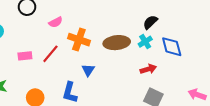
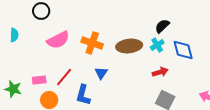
pink semicircle: (56, 22) -> (58, 40), moved, size x1.6
red line: (50, 54) -> (64, 77), moved
pink rectangle: (25, 56) -> (39, 80), moved

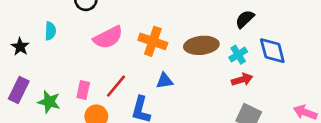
cyan cross: (157, 45) -> (238, 55), moved
blue triangle: (101, 73) -> (165, 81), turned 48
pink rectangle: (39, 80) -> (83, 90), turned -72

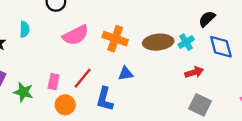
black semicircle: (245, 19) -> (207, 19), moved
cyan cross: (238, 55) -> (186, 42), moved

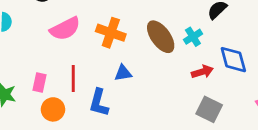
brown ellipse: (158, 42) -> (161, 37), turned 60
blue diamond: (221, 47) -> (233, 60), moved
red line: (83, 78) -> (73, 78), turned -40

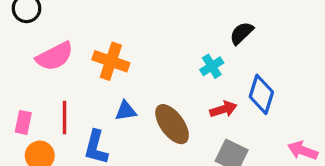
brown ellipse: (161, 37) -> (172, 124), moved
blue diamond: (233, 60) -> (261, 94), turned 32

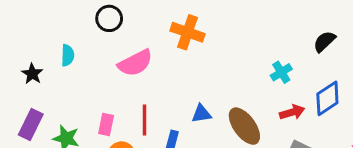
black semicircle: (242, 33) -> (324, 42), moved
orange cross: (111, 61) -> (188, 32), moved
blue diamond: (261, 94) -> (327, 98), turned 40

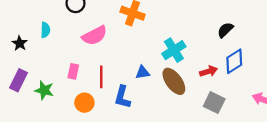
black semicircle: (324, 42) -> (225, 30), moved
cyan cross: (281, 72) -> (174, 50), moved, size x1.5
pink rectangle: (106, 125) -> (73, 71), moved

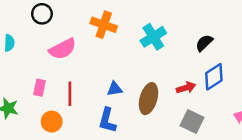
cyan cross: (174, 50) -> (153, 37), moved
brown ellipse: (174, 81) -> (148, 99), turned 52
blue L-shape: (122, 97) -> (107, 120), moved

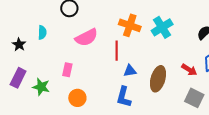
orange cross: (104, 25) -> (130, 25), moved
red arrow: (186, 88) -> (189, 70), turned 49
red line: (70, 94) -> (117, 51), moved

